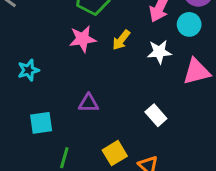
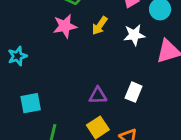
purple triangle: (89, 103) -> (98, 95), moved
white rectangle: (156, 115) -> (134, 92), turned 66

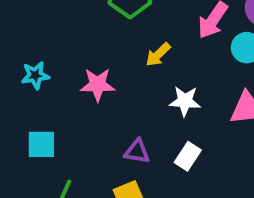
pink star: (65, 26) -> (98, 85), moved
white star: (134, 35) -> (185, 101), moved

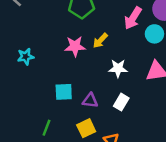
pink star: (98, 85) -> (75, 46), moved
cyan square: (41, 144) -> (64, 92), moved

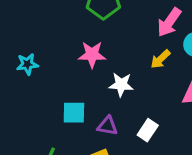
yellow arrow: (100, 41) -> (160, 59), moved
white star: (118, 68) -> (121, 85), moved

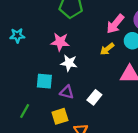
cyan star: (27, 64) -> (17, 36), moved
white star: (121, 85) -> (69, 63), moved

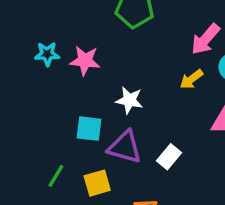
pink star: (60, 42) -> (85, 61), moved
purple triangle: (67, 92) -> (125, 147), size x1.5
yellow square: (60, 116) -> (97, 183), moved

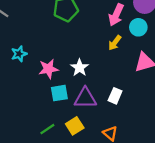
pink star: (85, 61) -> (48, 69), moved
white star: (129, 100) -> (79, 68), turned -30
green line: (56, 176) -> (47, 129), turned 42

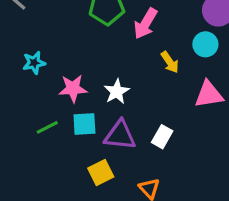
pink arrow: (116, 15) -> (146, 24), moved
yellow arrow: (115, 43) -> (170, 62), turned -77
green line: (47, 129) -> (47, 127), moved

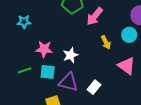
cyan star: (34, 63) -> (24, 22), moved
pink triangle: (209, 94) -> (127, 66), turned 36

